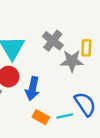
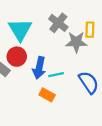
cyan line: (65, 116) -> (56, 75), moved

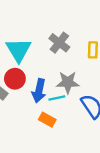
gray star: (76, 42) -> (68, 82), moved

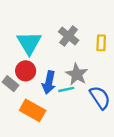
gray star: (68, 82) -> (77, 74), turned 30
orange rectangle: (47, 120) -> (33, 110), moved, size x1.5

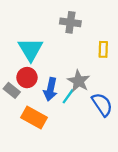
gray cross: (69, 36) -> (70, 22), moved, turned -30
cyan line: (66, 89) -> (68, 96), turned -42

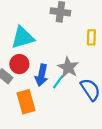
cyan triangle: (31, 49) -> (23, 37), turned 45
orange rectangle: (34, 117) -> (26, 102), turned 45

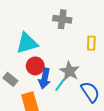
red circle: (19, 64) -> (35, 66), moved

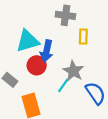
yellow rectangle: (91, 43) -> (83, 37), moved
blue arrow: (45, 78) -> (47, 51), moved

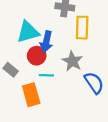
yellow rectangle: (83, 37) -> (82, 28), size x1.5
cyan line: (63, 85) -> (46, 75), moved, turned 56

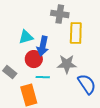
cyan triangle: (28, 32) -> (26, 37), size x0.7
gray star: (72, 61) -> (67, 64), turned -30

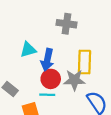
yellow rectangle: (76, 33) -> (85, 62), moved
red circle: (34, 59) -> (51, 79), moved

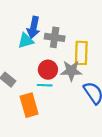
gray cross: (66, 24) -> (55, 37), moved
blue arrow: (47, 60) -> (34, 27), moved

